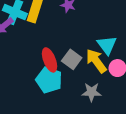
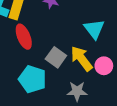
cyan triangle: (107, 45) -> (94, 29), moved
red ellipse: (50, 60) -> (24, 37), moved

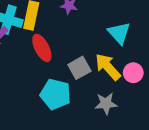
gray square: (56, 57) -> (79, 68), turned 30

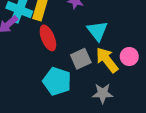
cyan triangle: (119, 33) -> (97, 31), moved
pink circle: (133, 73) -> (129, 57), moved

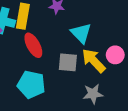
gray square: (81, 59) -> (68, 62), turned 36
cyan pentagon: (57, 81) -> (31, 85), moved

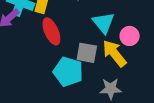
pink circle: (115, 55) -> (130, 36), moved
cyan pentagon: (31, 85) -> (68, 72), moved

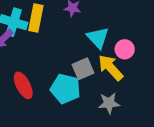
red ellipse: (51, 31) -> (23, 85), moved
gray square: (87, 53) -> (83, 69), turned -30

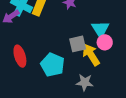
cyan triangle: (98, 38) -> (100, 29), moved
gray square: (83, 69) -> (78, 44), moved

